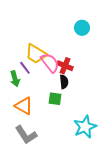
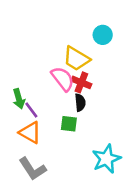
yellow trapezoid: (36, 54) -> (76, 59), moved
purple line: (25, 68) -> (31, 110), moved

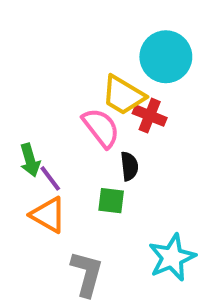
cyan circle: (103, 35) -> (166, 57), size x1.6
red cross: (81, 82) -> (150, 116), moved
gray L-shape: (33, 169) -> (87, 274), moved, turned -132

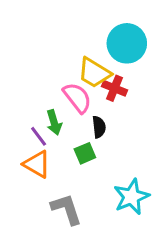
green arrow: (30, 160) -> (54, 122), moved
green square: (111, 201) -> (85, 153), turned -30
gray L-shape: (87, 274) -> (66, 209), turned -33

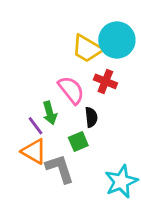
yellow trapezoid: (94, 73) -> (87, 49), moved
gray L-shape: (66, 209) -> (60, 169), moved

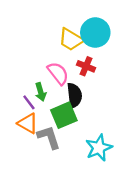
black semicircle: (91, 117) -> (74, 95), size x1.5
green square: (78, 141) -> (64, 115), size x1.6

